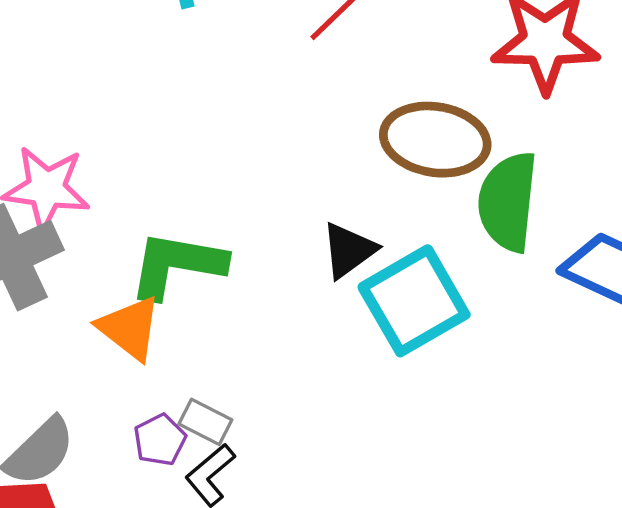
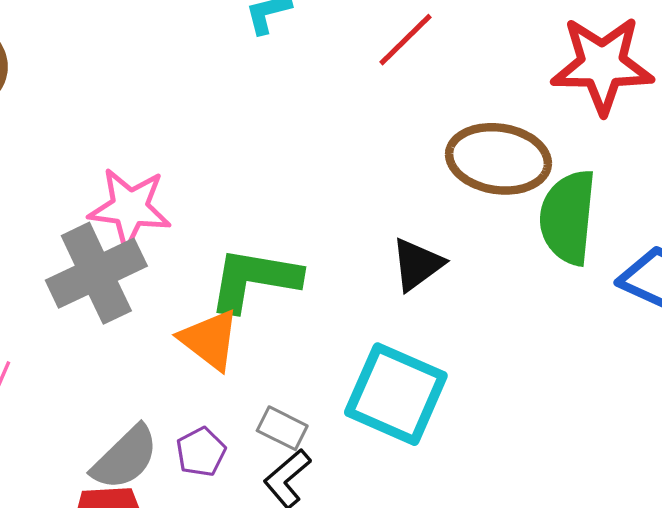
cyan square: (414, 301) -> (396, 394), moved, turned -36
purple pentagon: (160, 440) -> (201, 452), moved

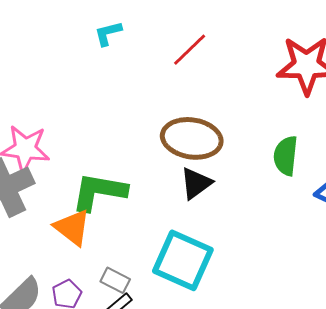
brown ellipse: (498, 159) -> (192, 138), moved
green semicircle: (568, 217) -> (286, 156), size x0.7

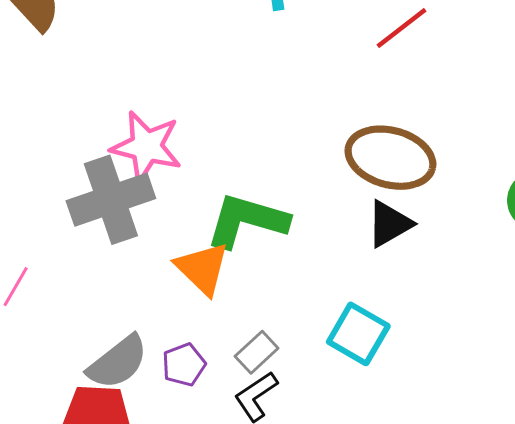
cyan square: (183, 260) -> (358, 334), size x0.7
gray rectangle: (115, 280) -> (257, 352), turned -76

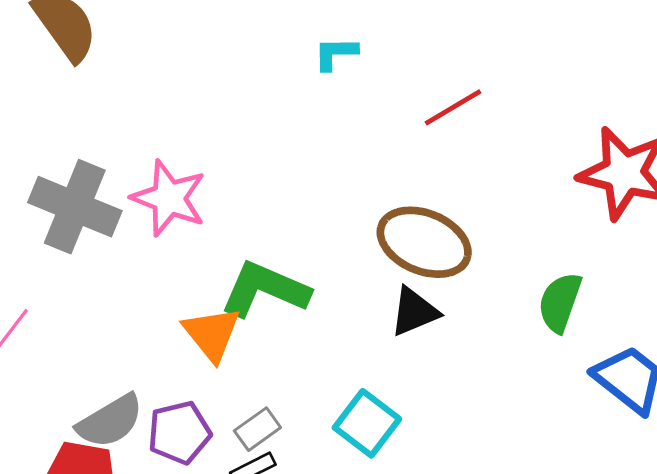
gray cross: (111, 200) -> (75, 207), moved, turned 34
purple pentagon: (184, 365) -> (179, 433), size x1.4

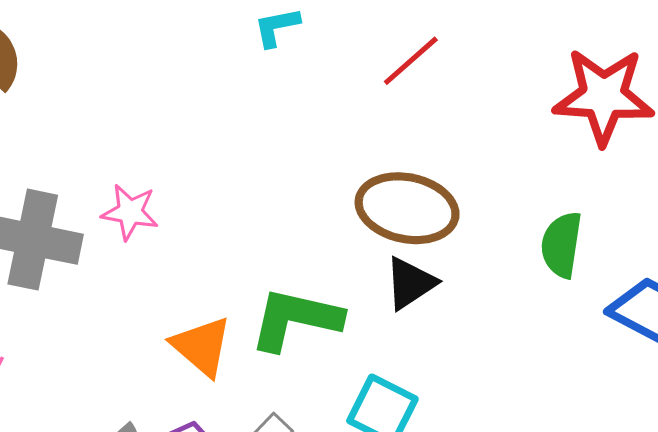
pink star: (169, 198) -> (130, 212), size x0.7
green L-shape: (265, 289) -> (296, 319), moved

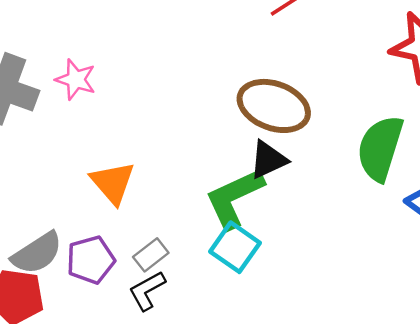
green semicircle: (561, 245) -> (380, 148), size x1.4
green L-shape: (296, 319) -> (234, 198), moved, turned -46

